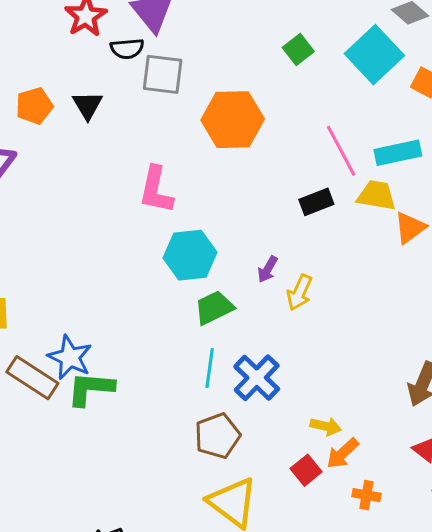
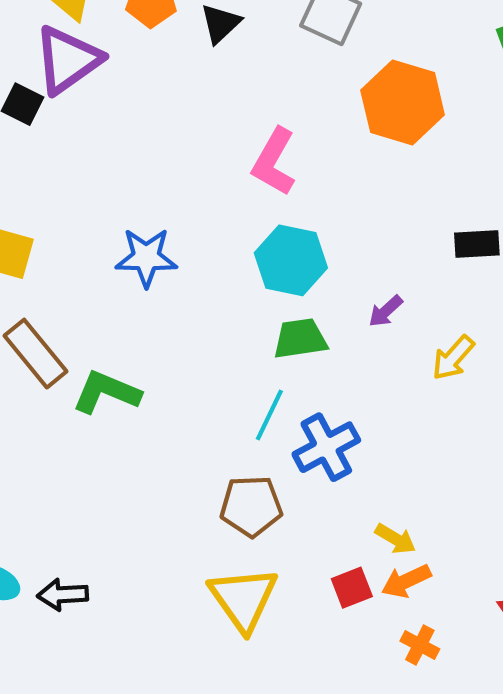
yellow arrow: (300, 292) -> (453, 358), moved
blue star: (70, 357) -> (146, 257), moved, turned 30

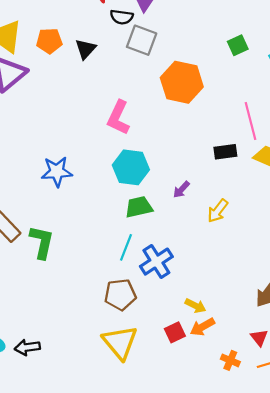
green L-shape: (106, 392) -> (42, 242), turned 84
orange cross: (420, 645) -> (230, 360), moved

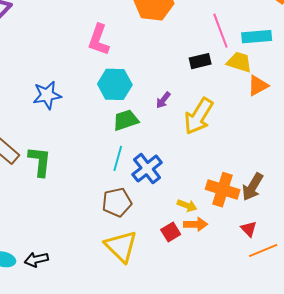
yellow arrow: (218, 211) -> (199, 116), size x1.6
orange arrow: (202, 327) -> (196, 224), turned -145
orange cross: (230, 360) -> (223, 190), moved, size x1.8

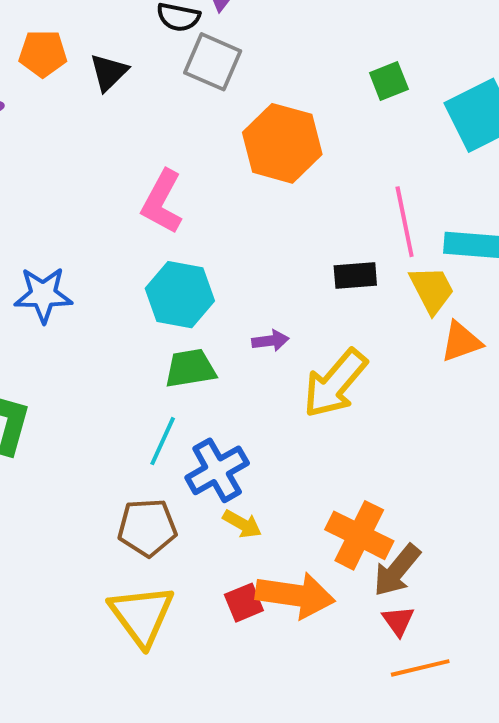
yellow trapezoid: (239, 62) -> (432, 290), turned 36
purple arrow: (163, 100) -> (270, 341), turned -144
brown arrow: (253, 187) -> (397, 570), moved
yellow arrow: (187, 206) -> (242, 524), moved
orange arrow: (196, 224) -> (295, 595), size x1.6

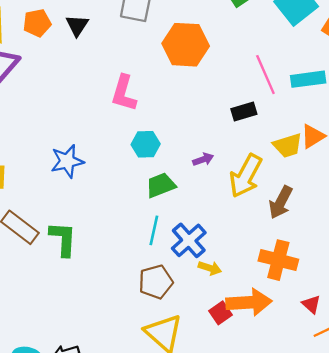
yellow trapezoid: (432, 290) -> (288, 145), moved, turned 112
cyan hexagon: (180, 295) -> (146, 144), size x0.7
brown arrow: (397, 570) -> (281, 202), moved

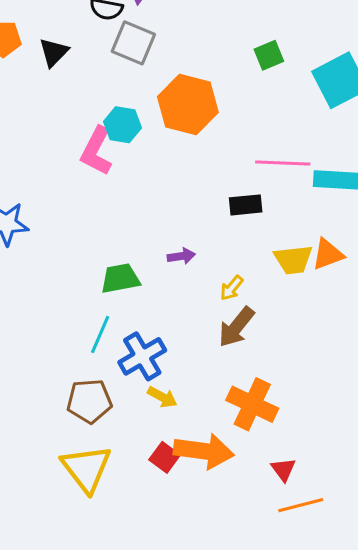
pink line: (265, 75) -> (283, 163), turned -75
cyan hexagon: (146, 144) -> (122, 125), moved
yellow arrow: (246, 176) -> (232, 288), size x0.5
brown arrow: (281, 202) -> (236, 327), moved
red square: (221, 313) -> (165, 457), turned -30

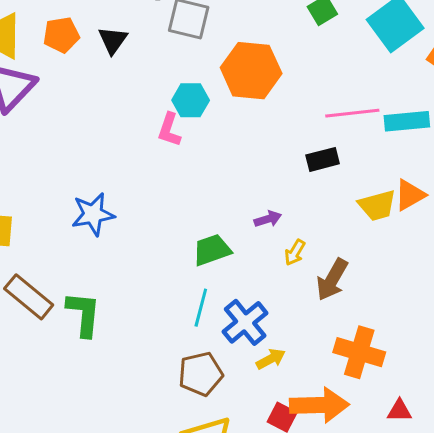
pink L-shape: (96, 151) -> (169, 130), size x0.7
yellow arrow: (232, 288) -> (295, 252), moved
yellow arrow: (162, 397) -> (271, 359), turned -48
red triangle: (283, 469) -> (399, 411), turned -44

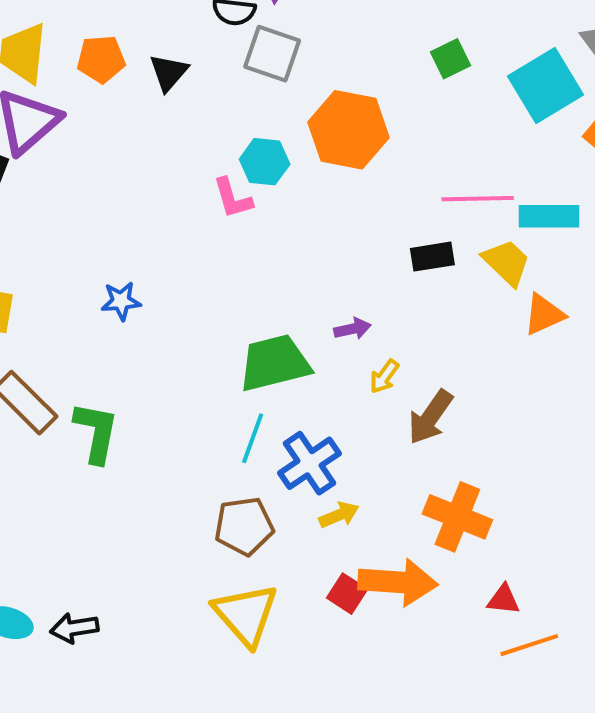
pink L-shape: (169, 130) -> (233, 198), turned -40
yellow trapezoid: (377, 205) -> (506, 262), moved, turned -126
blue star: (93, 214) -> (121, 301), size x0.7
green trapezoid: (212, 250) -> (274, 363), size x1.4

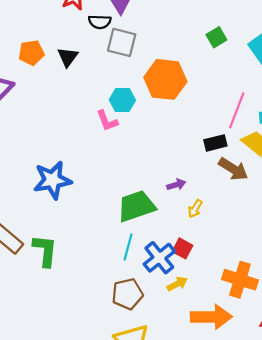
pink line: (478, 199) -> (237, 110), turned -63
blue star: (121, 301) -> (52, 180), size x1.8
brown arrow: (430, 417) -> (233, 169), moved, turned -88
red square: (347, 594) -> (183, 248), moved

